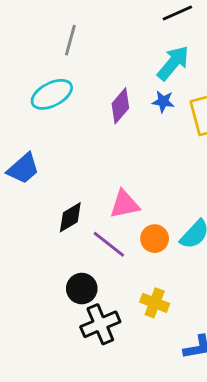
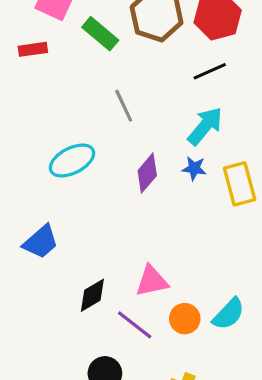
gray line: (70, 40) -> (124, 106), moved, turned -40

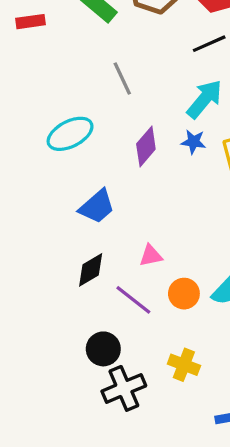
blue trapezoid: (41, 242) -> (97, 207), moved
pink triangle: (152, 281) -> (151, 256), size x0.7

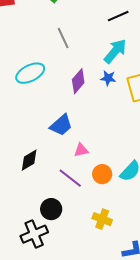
blue trapezoid: (97, 207) -> (61, 125), moved
black diamond: (91, 270) -> (29, 160), moved
black cross: (124, 388) -> (34, 234), moved

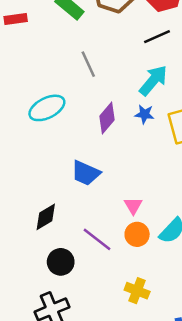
blue trapezoid: (61, 125) -> (86, 173), turned 65
pink triangle: (81, 150) -> (133, 206), moved, turned -49
black circle: (51, 209) -> (61, 262), moved

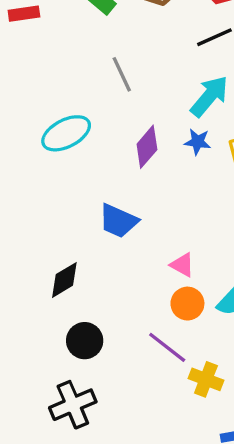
pink triangle: (133, 206) -> (182, 265), turned -30
purple line: (97, 239) -> (167, 347), moved
yellow cross: (137, 291) -> (206, 379), moved

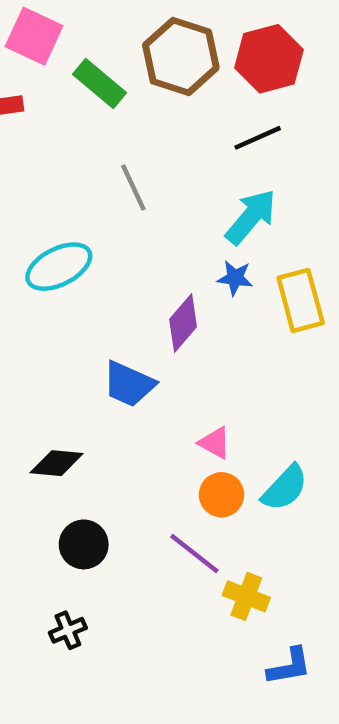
purple diamond: (147, 147) -> (183, 323), moved
black diamond: (64, 280) -> (57, 463), turned 36
black cross: (73, 405) -> (68, 630), size x0.6

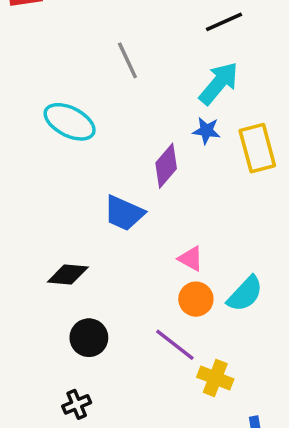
cyan ellipse: (59, 267) -> (70, 122), turned 54

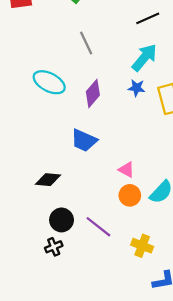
purple diamond: (166, 166) -> (93, 93), moved
purple line: (175, 345) -> (98, 227), moved
black cross: (77, 404) -> (54, 247), moved

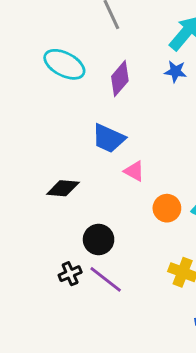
pink triangle: (126, 170) -> (134, 171), moved
black circle: (62, 220) -> (99, 239), moved
purple line: (98, 227) -> (106, 279), moved

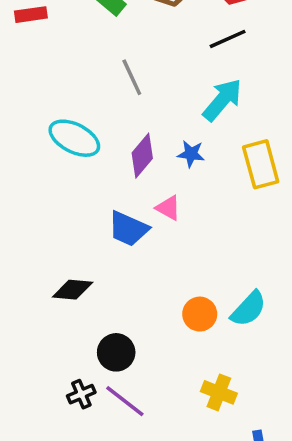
blue star: (175, 71) -> (191, 154), moved
pink triangle: (134, 171) -> (168, 208), moved

